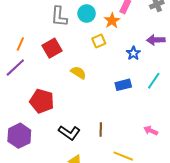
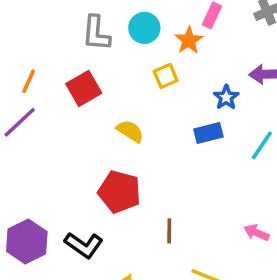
blue rectangle: (123, 85) -> (208, 133), moved
red pentagon: (42, 101) -> (119, 192), moved
black L-shape: (69, 133) -> (84, 245), moved

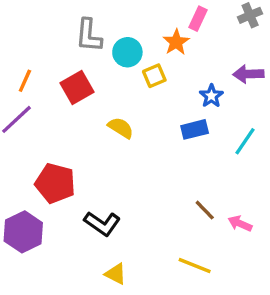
cyan circle: (144, 28) -> (127, 52), moved
red pentagon: (119, 192) -> (55, 183), moved
brown line: (169, 231) -> (205, 210), moved, turned -45
black L-shape: (84, 245) -> (102, 224), moved

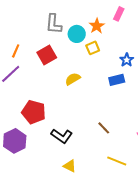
orange star: (176, 42) -> (97, 26), moved
yellow semicircle: (121, 128) -> (73, 79), turned -63
brown line: (205, 210) -> (104, 128), moved

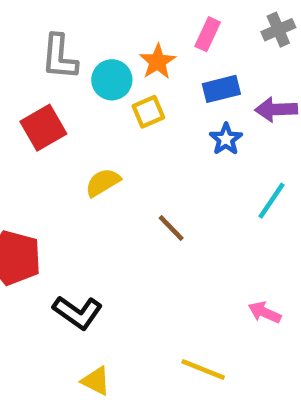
blue rectangle: (117, 80) -> (221, 89), moved
brown line: (104, 128) -> (171, 228), moved

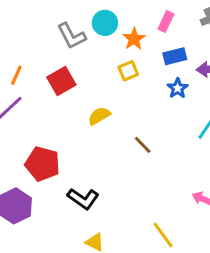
gray L-shape: (59, 57) -> (72, 36), turned -32
cyan circle: (112, 80) -> (105, 23), moved
yellow line: (203, 369) -> (163, 235), turned 32

